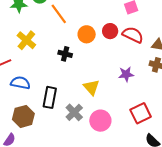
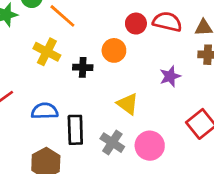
orange circle: (87, 34) -> (114, 50), moved
yellow cross: (26, 40) -> (47, 52), moved
blue semicircle: (20, 83) -> (45, 111), moved

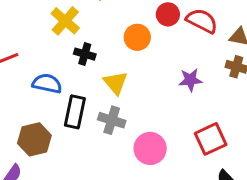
black cross: (83, 67) -> (85, 54), moved
yellow triangle: (128, 104) -> (116, 83), moved
gray cross: (112, 143) -> (112, 120), moved, turned -30

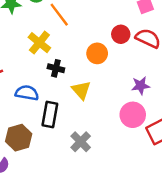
gray cross: (112, 120) -> (81, 142), moved, turned 30
pink circle: (150, 148) -> (133, 115), moved

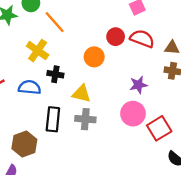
yellow triangle: (81, 90) -> (81, 94), turned -30
blue semicircle: (27, 93) -> (30, 87), moved
gray cross: (81, 142) -> (85, 119), moved, turned -36

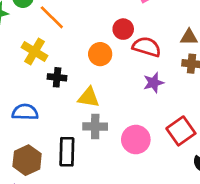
red semicircle: (142, 39) -> (147, 47), moved
blue semicircle: (30, 87) -> (25, 112), moved
pink circle: (133, 114) -> (136, 140), moved
black rectangle: (53, 119) -> (67, 152), moved

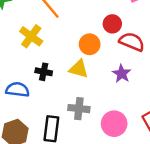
black cross: (57, 77) -> (44, 72), moved
purple star: (154, 83) -> (122, 74), moved, turned -30
yellow triangle: (89, 97) -> (79, 69), moved

